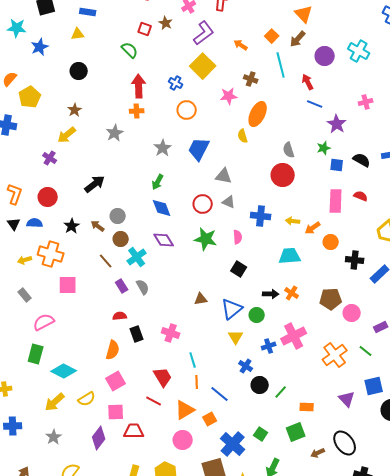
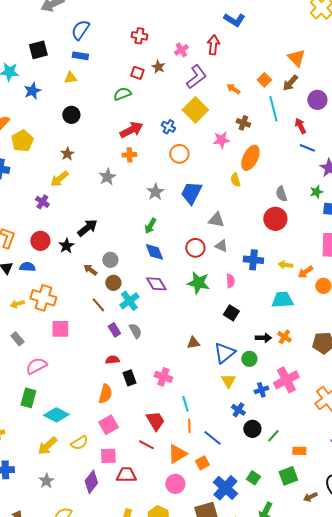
green semicircle: (130, 50) -> (122, 94), turned -66
red arrow: (139, 86) -> (131, 130), turned 65
black star: (72, 226) -> (66, 246), moved

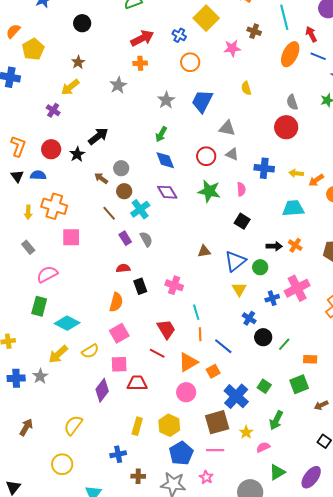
orange ellipse: (250, 158) -> (290, 54), moved
yellow arrow: (17, 304) -> (28, 212), turned -72
gray star: (46, 481) -> (40, 376), moved

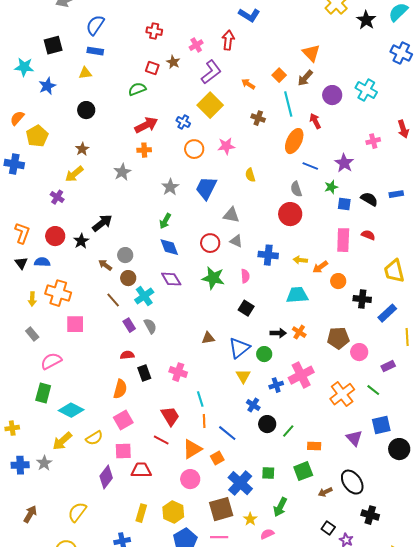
pink star: (232, 48) -> (226, 146), moved
blue line: (318, 56) -> (310, 166), moved
green square: (264, 386) -> (268, 473), turned -32

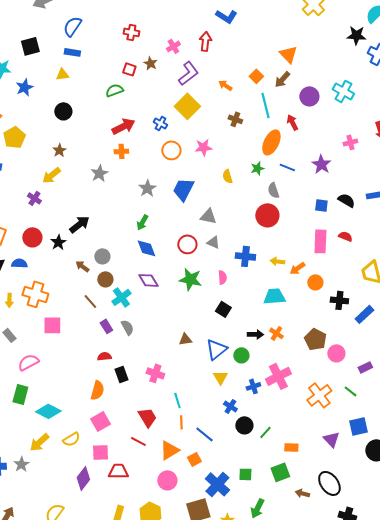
black star: (366, 20) -> (356, 35), moved, turned -30
green star: (331, 187) -> (257, 168), moved
brown pentagon: (338, 338) -> (315, 339), turned 30
brown arrow: (325, 492) -> (302, 493), turned 40

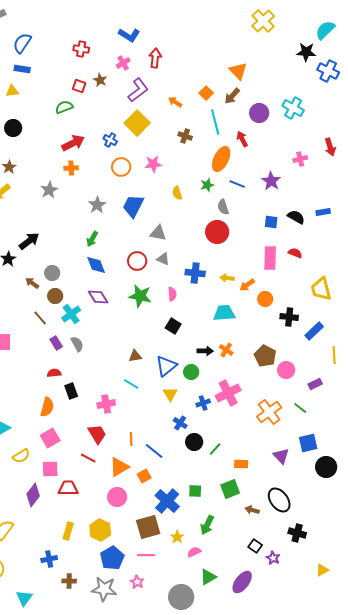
blue L-shape: (226, 16) -> (129, 35), moved
pink cross: (155, 373) -> (106, 404), moved, turned -30
cyan line: (177, 400) -> (131, 384), moved, turned -42

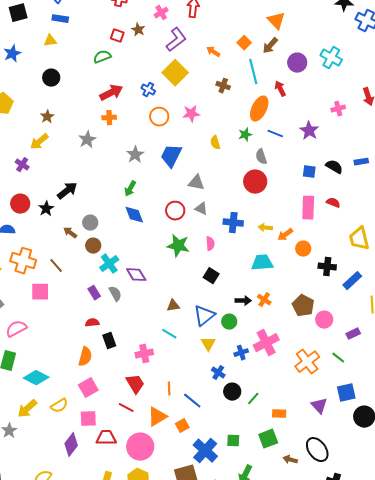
purple diamond: (98, 297) -> (136, 275), moved
brown line: (40, 318) -> (56, 266), moved
pink circle: (117, 497) -> (140, 447), moved, size x1.4

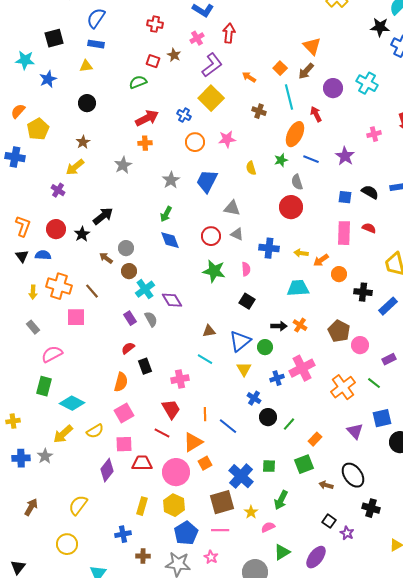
red semicircle: (92, 323) -> (128, 348), turned -32
orange rectangle: (279, 414) -> (315, 439), turned -48
orange square: (182, 426) -> (205, 463), moved

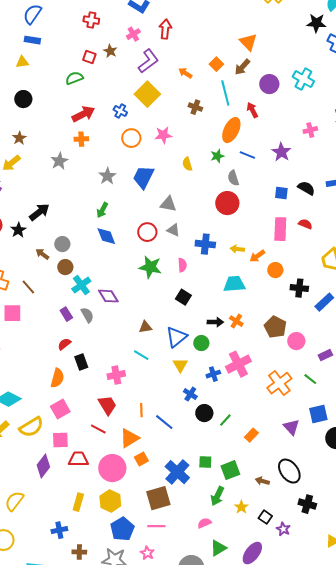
yellow semicircle: (95, 431) -> (31, 427), size x1.4
green square: (304, 464) -> (230, 470), moved
yellow star: (251, 512) -> (241, 507), moved

